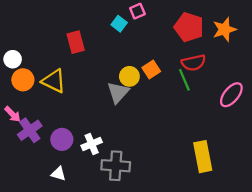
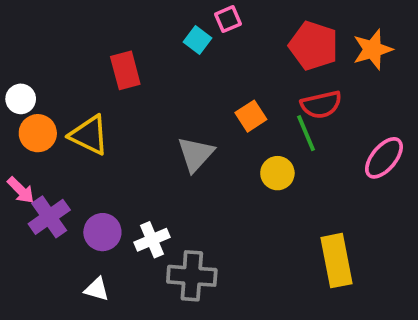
yellow circle: (129, 76) -> (277, 173), moved

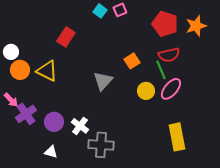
cyan square: (198, 40) -> (100, 11), moved
red rectangle: (125, 70) -> (66, 37), turned 48
pink ellipse: (384, 158) -> (171, 89), moved
white cross: (152, 240) -> (80, 126), turned -30

